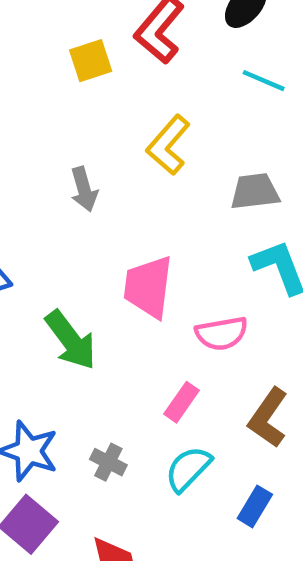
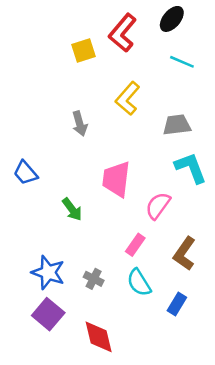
pink semicircle: (222, 333) -> (158, 206), turned 136
green arrow: (71, 340) -> (72, 209), size x0.7
cyan semicircle: (188, 469) -> (139, 283), turned -76

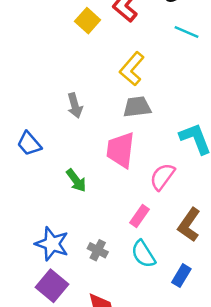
yellow square: (83, 50) -> (88, 21), turned -30
gray arrow: (80, 124) -> (75, 106), moved
gray trapezoid: (177, 125) -> (137, 107), moved

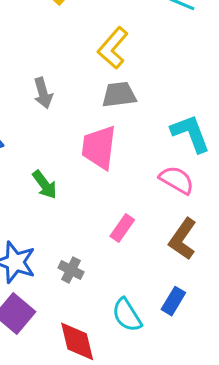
pink semicircle: (162, 177) -> (177, 180), moved, turned 84
cyan semicircle: (143, 254) -> (127, 315), moved

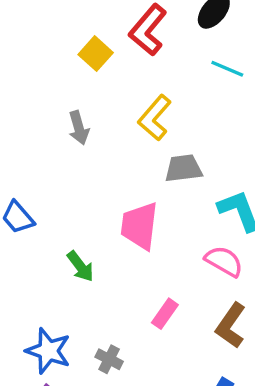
gray arrow: (43, 93) -> (79, 128), moved
gray trapezoid: (119, 95) -> (183, 168), moved

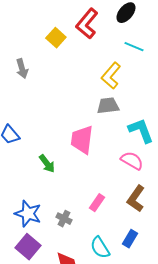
yellow L-shape: (155, 118) -> (111, 76), moved
gray arrow: (79, 128) -> (22, 69), moved
pink rectangle: (165, 314) -> (97, 203), moved

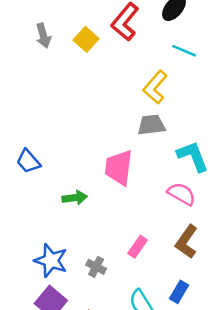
gray arrow: (22, 69) -> (43, 36), moved
green arrow: (47, 164) -> (75, 198), turned -60

